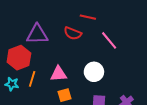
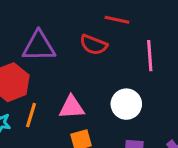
pink line: (109, 40) -> (150, 56), turned 36

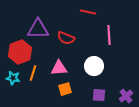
red semicircle: (93, 45) -> (66, 38), moved

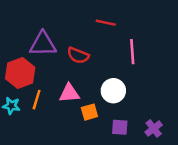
orange square: (65, 89) -> (89, 112), moved

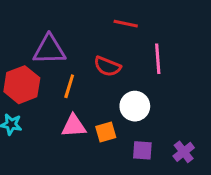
red semicircle: (78, 55) -> (107, 66), moved
pink triangle: (69, 93) -> (74, 126), moved
orange line: (37, 100) -> (69, 86), moved

